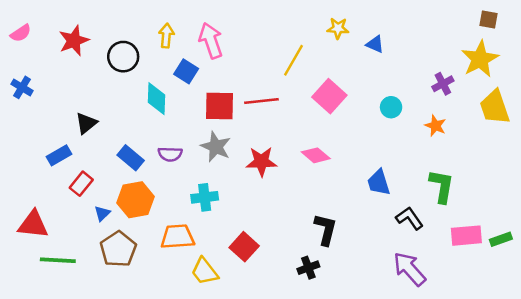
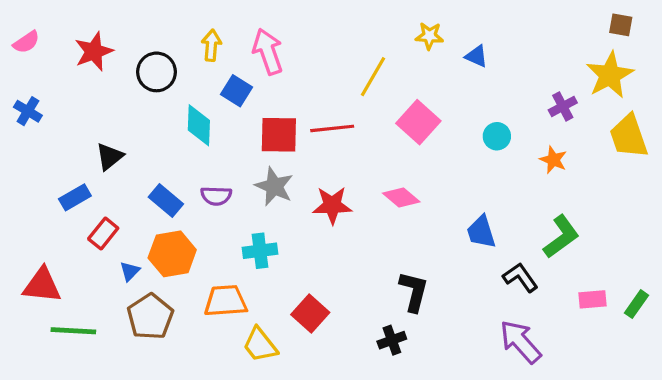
green L-shape: (442, 186) -> (561, 237), turned 44
pink rectangle: (466, 236) -> (593, 299), size x0.7
green rectangle: (501, 239) -> (636, 304), turned -35

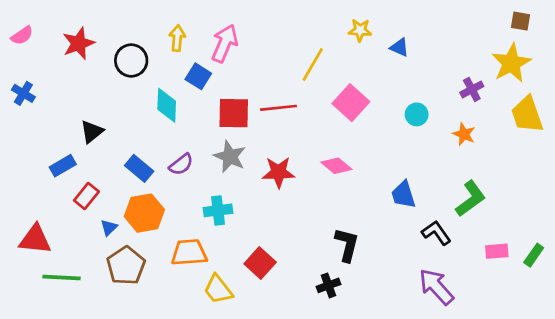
pink arrow: (268, 52) -> (225, 43), turned 42
purple semicircle: (216, 196) -> (181, 164), turned -40

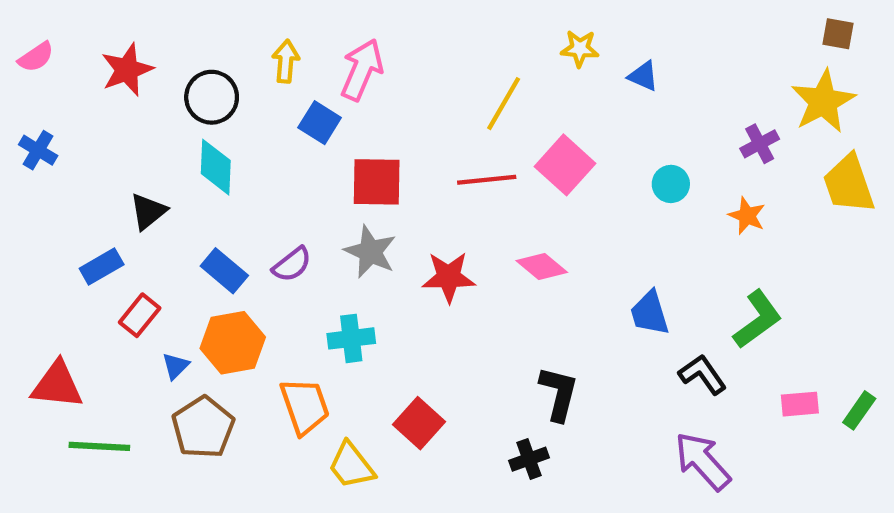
cyan diamond: (167, 105) -> (216, 167), moved
red line: (278, 108) -> (487, 180), moved
orange trapezoid: (189, 253) -> (305, 406), turned 75

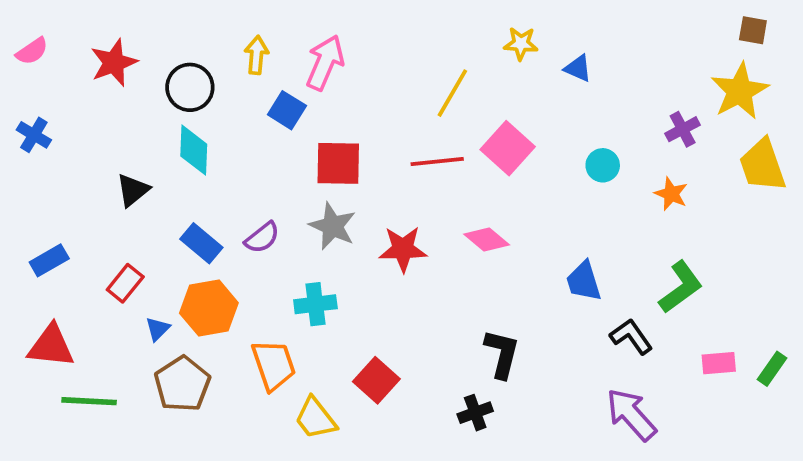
blue rectangle: (102, 267) -> (49, 260), moved

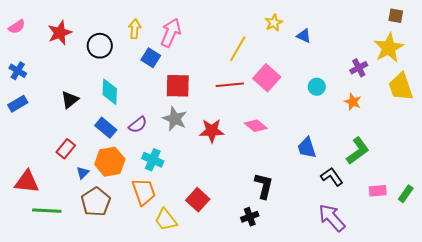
yellow star: (521, 44) -> (274, 23), turned -30
cyan diamond: (194, 150) -> (110, 92), moved
blue rectangle: (49, 260) -> (18, 104), moved
cyan cross: (315, 304) -> (153, 160), moved, turned 30

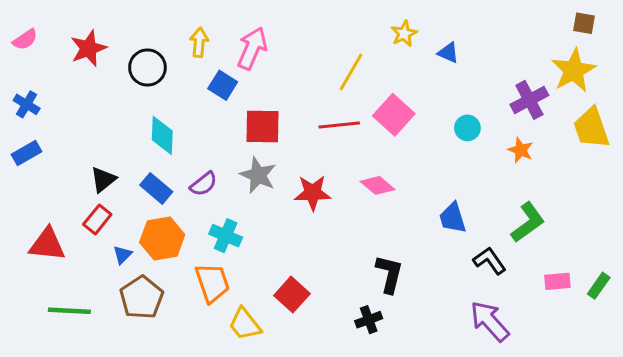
purple cross: (359, 68) -> (529, 100), size x1.4
black triangle: (70, 100) -> (103, 180), moved
red triangle: (27, 182) -> (47, 244), moved

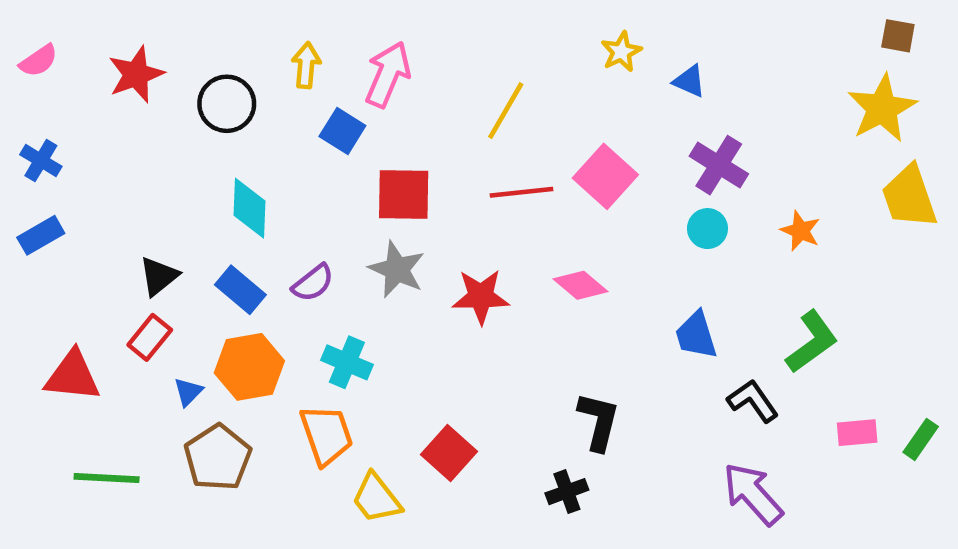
yellow line: (351, 72) -> (506, 111), moved
purple cross: (529, 100) -> (719, 165), moved, turned -30
cyan circle: (467, 128) -> (707, 229), moved

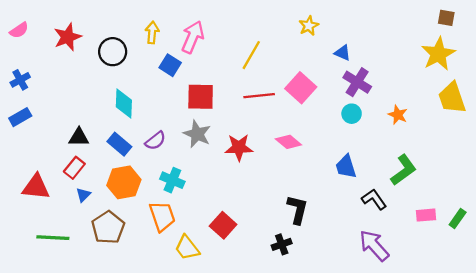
blue triangle: (689, 81) -> (343, 53), moved
blue cross: (41, 161) -> (20, 80), turned 30
black triangle: (159, 276) -> (79, 137), turned 40
blue triangle: (188, 392) -> (83, 195), moved

